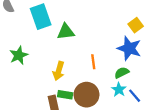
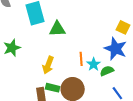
yellow square: (136, 25) -> (123, 27), turned -32
cyan star: (119, 90) -> (94, 64), moved

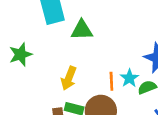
orange line: (81, 59) -> (111, 81), moved

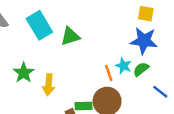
yellow arrow: (69, 78) -> (49, 85), moved

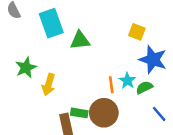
yellow square: (146, 14) -> (137, 32), moved

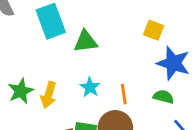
green star: (26, 68) -> (21, 91), moved
cyan star: (127, 81) -> (90, 87), moved
green semicircle: (144, 87) -> (163, 97), turned 42

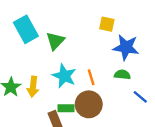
green triangle: (86, 41) -> (55, 41), turned -30
cyan star: (90, 87) -> (64, 76), size x1.5

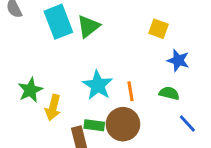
green triangle: (55, 41) -> (88, 26), moved
blue star: (126, 47) -> (178, 60), size x0.7
yellow arrow: (33, 87) -> (53, 108), moved

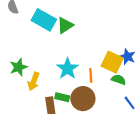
cyan rectangle: (58, 22) -> (44, 20), turned -45
yellow square: (158, 29) -> (112, 62), moved, size x1.5

